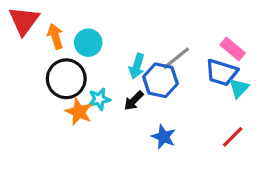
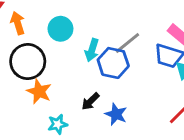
cyan circle: (88, 43) -> (60, 29), moved
cyan star: (99, 99) -> (58, 124), moved
black arrow: (134, 101) -> (90, 101), moved

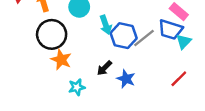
gray line: (127, 43) -> (144, 38), moved
cyan arrow: (92, 50) -> (106, 25), turned -36

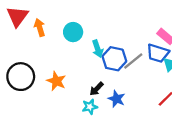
black circle: (52, 34) -> (21, 77), moved
cyan star: (77, 87) -> (90, 107), moved

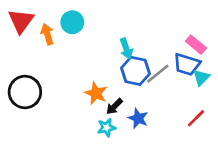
cyan circle: (73, 32) -> (72, 22), moved
cyan arrow: (98, 49) -> (126, 49), moved
orange star: (56, 81) -> (96, 93), moved

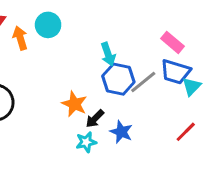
pink rectangle: (196, 45) -> (173, 42), moved

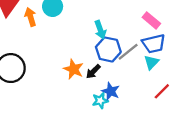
blue trapezoid: (175, 72) -> (154, 44), turned -30
cyan triangle: (192, 86) -> (151, 62), moved
black arrow: (95, 119) -> (93, 72), moved
cyan star: (86, 142) -> (100, 101), moved

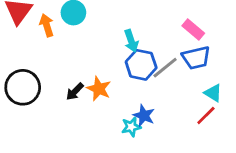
cyan triangle: (151, 62) -> (213, 93), moved, turned -42
black arrow: (93, 72) -> (75, 92), moved

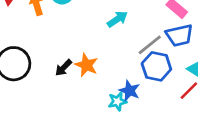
cyan arrow: (131, 41) -> (117, 19), turned -105
blue hexagon: (141, 65) -> (156, 66), moved

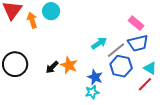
cyan arrow: (117, 19) -> (99, 43), moved
blue star: (130, 91) -> (95, 77), moved

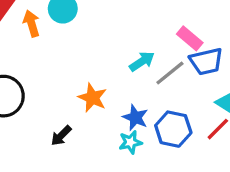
pink rectangle: (136, 23) -> (190, 38), moved
blue hexagon: (121, 66) -> (173, 129), moved
black arrow: (52, 67) -> (61, 136), moved

